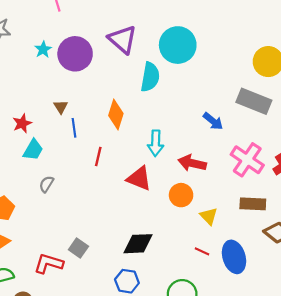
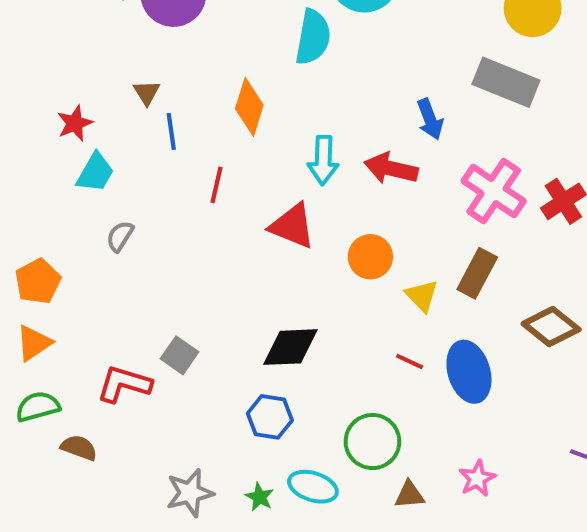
blue arrow: (213, 121) -> (430, 119), turned 30
red arrow: (192, 163) -> (391, 168), moved
brown rectangle: (253, 204) -> (477, 273), moved, turned -65

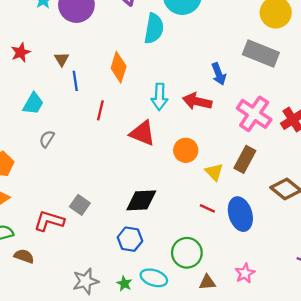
red star: (75, 123) -> (21, 52), moved

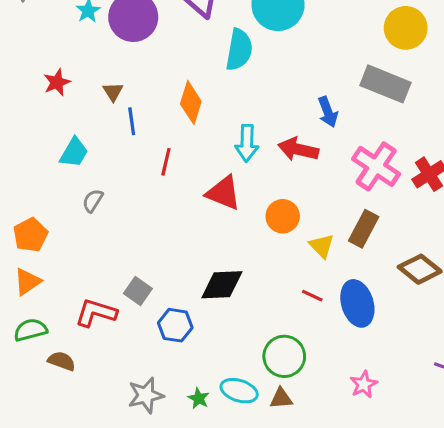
blue hexagon: (130, 239) -> (175, 325), moved
brown triangle: (207, 282) -> (281, 398), moved

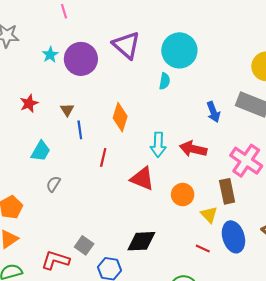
cyan semicircle: (239, 50) -> (165, 81), moved, size x0.6
blue arrow: (328, 112) -> (213, 112), moved
brown rectangle: (364, 229) -> (227, 191), moved, turned -40
blue ellipse: (357, 303) -> (233, 237), moved

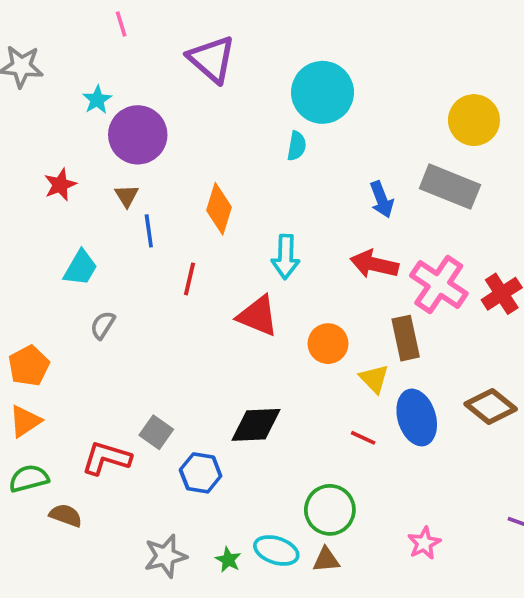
purple triangle: (126, 45) -> (212, 59), moved
purple circle: (81, 59) -> (138, 135), moved
red arrow: (193, 149) -> (374, 264), moved

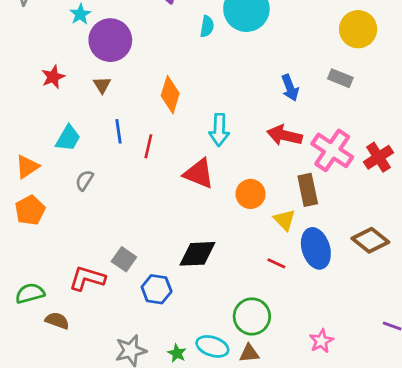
cyan semicircle: (297, 146) -> (207, 26), moved
gray rectangle: (450, 187) -> (340, 78), size x0.6
blue line: (149, 231) -> (118, 131), moved
orange triangle: (25, 421) -> (27, 167), moved

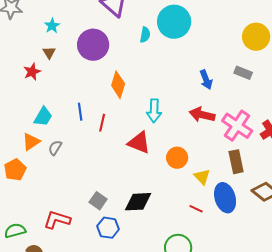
purple circle: (110, 40) -> (93, 45), moved
brown triangle: (102, 85) -> (49, 53), moved
orange triangle: (27, 167) -> (31, 142), moved
brown rectangle: (308, 190) -> (236, 162), moved
gray square: (124, 259) -> (98, 201), moved

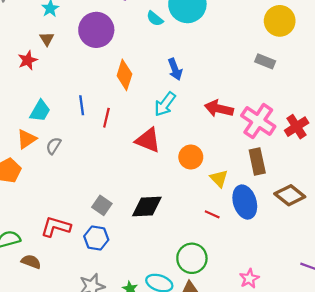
cyan semicircle: (145, 35) -> (155, 19), turned 119
blue arrow: (206, 80) -> (175, 69), moved
cyan arrow: (154, 111) -> (165, 104), turned 35
blue hexagon: (108, 228) -> (96, 238), moved

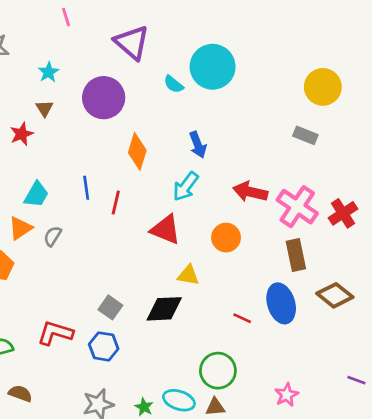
orange circle: (191, 157) -> (226, 238), moved
yellow triangle: (219, 178) -> (188, 275), moved, turned -36
brown semicircle: (31, 262) -> (20, 394), moved

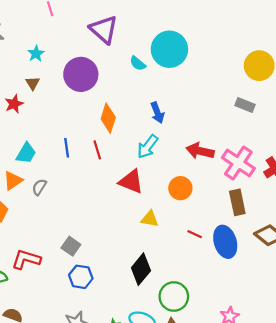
red line: (116, 203) -> (97, 150), moved, turned -30
gray square: (110, 307) -> (71, 246), moved
black diamond: (164, 309) -> (141, 269), moved, turned -48
red line: (242, 318) -> (195, 234), moved
red L-shape: (55, 333) -> (26, 259), moved

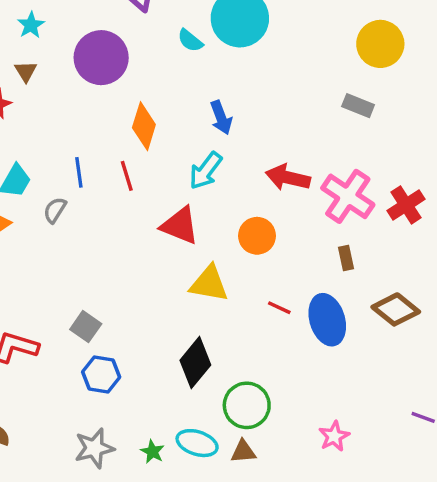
gray semicircle: (39, 187) -> (55, 210), moved
brown rectangle: (237, 202) -> (346, 258), size x0.6
yellow triangle: (150, 219) -> (209, 284), size x1.4

